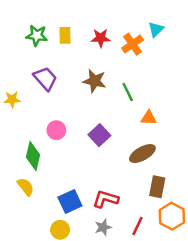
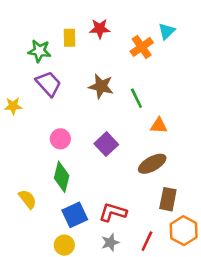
green star: (37, 35) -> (39, 51), moved
red star: (101, 38) -> (100, 29), moved
green diamond: (33, 156) -> (62, 177), moved

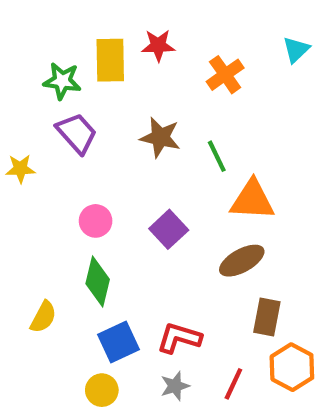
cyan triangle: (167, 31) -> (296, 50), moved
yellow rectangle: (70, 38) -> (110, 60), size x1.5
orange triangle: (159, 126) -> (252, 200), size x1.6
yellow semicircle: (28, 199) -> (43, 317), turned 66

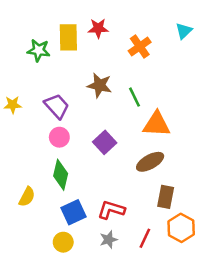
purple trapezoid: (77, 133) -> (57, 106), moved

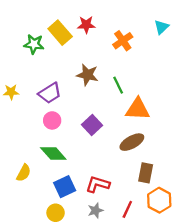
yellow rectangle: (68, 37) -> (60, 33), turned -40
purple trapezoid: (57, 106) -> (50, 93), turned 100
green diamond: (61, 175) -> (53, 153), turned -55

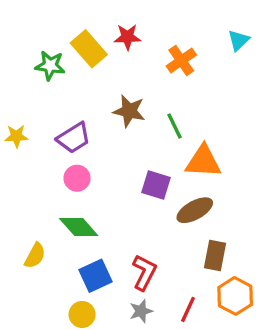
purple square: (92, 125) -> (156, 185), moved, turned -30
red L-shape: (98, 184) -> (144, 272), turned 100

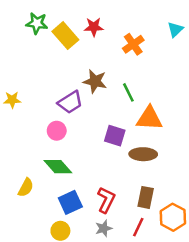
green star: (50, 66) -> (37, 23), moved
purple trapezoid: (74, 138) -> (70, 102), moved
brown ellipse: (195, 210) -> (143, 154), turned 30
brown rectangle: (215, 256) -> (146, 197), moved

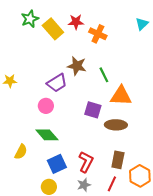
green star: (37, 23) -> (30, 19), turned -30
orange cross: (133, 44) -> (98, 34), moved, turned -30

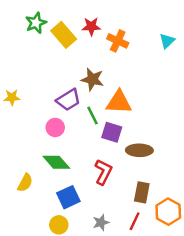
cyan triangle: (142, 24) -> (167, 41), moved
green line: (104, 75) -> (92, 115), moved
orange triangle: (121, 96) -> (119, 102), moved
red L-shape: (86, 162) -> (103, 172), moved

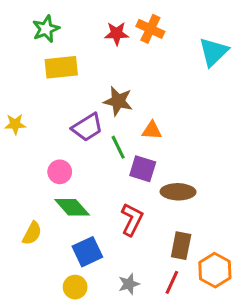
yellow rectangle: (64, 35) -> (61, 67), moved, turned -55
orange cross: (118, 41) -> (150, 29), moved
cyan triangle: (167, 41) -> (213, 52), size x1.5
orange triangle: (119, 102) -> (152, 130), size x0.6
pink circle: (55, 127) -> (60, 172), moved

